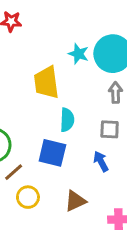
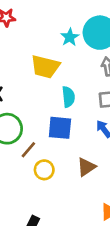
cyan star: (78, 54) -> (70, 37), turned 30
yellow trapezoid: (46, 82) -> (45, 67), turned -60

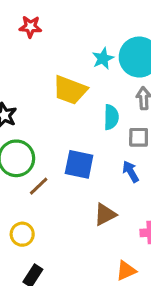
cyan semicircle: (68, 97) -> (111, 117), moved
yellow circle: (44, 170) -> (22, 234), moved

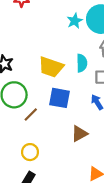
yellow trapezoid: (70, 90) -> (51, 67), moved
yellow circle: (22, 234) -> (30, 152), moved

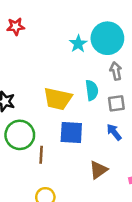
brown line: (31, 114) -> (41, 155), turned -35

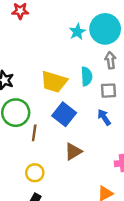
blue square: (71, 132) -> (64, 114), turned 30
brown triangle: (98, 170) -> (73, 152), moved

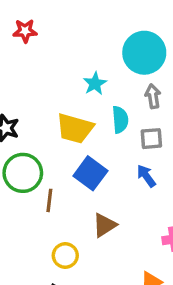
cyan star: (77, 32) -> (95, 84), moved
yellow circle: (35, 173) -> (65, 256), moved

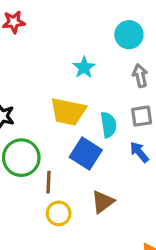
cyan circle: (144, 53) -> (129, 35), size x0.7
cyan semicircle: (120, 120) -> (108, 125), moved
yellow circle: (65, 256) -> (59, 213), moved

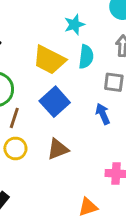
cyan semicircle: (108, 125) -> (86, 57), moved

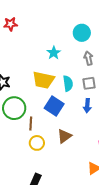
cyan semicircle: (86, 57) -> (68, 83), moved
blue arrow: (103, 114) -> (87, 106), turned -136

